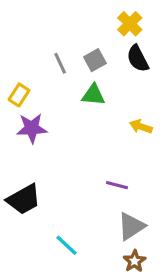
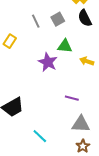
green triangle: (93, 95) -> (65, 46), moved
purple star: (32, 128) -> (48, 62), moved, turned 30
gray triangle: (131, 226) -> (81, 124), turned 36

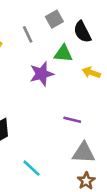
black semicircle: (85, 18) -> (82, 32), moved
gray line: (36, 21) -> (28, 34), moved
purple star: (48, 62) -> (42, 74), turned 30

